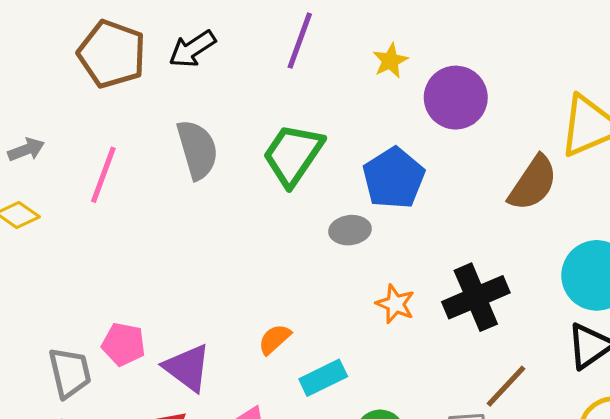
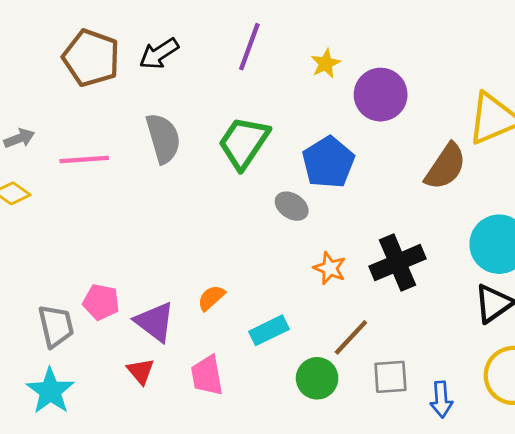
pink line: (103, 175) -> (84, 159), turned 66
gray ellipse: (350, 230) -> (292, 206), turned 40
orange semicircle: (275, 339) -> (211, 298), moved
brown line: (506, 386) -> (351, 337), moved

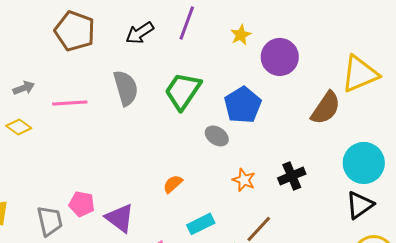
black arrow: (159, 54) -> (140, 33), moved
black cross: (398, 263) -> (292, 176), size x0.7
orange semicircle: (211, 298) -> (173, 184), moved

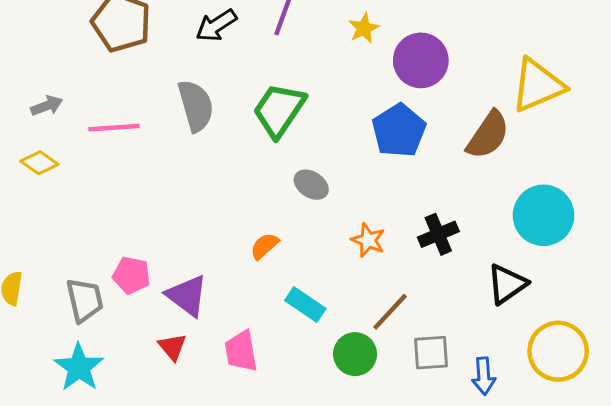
blue pentagon: (243, 105) -> (399, 131), moved
gray ellipse: (217, 136) -> (311, 185), moved
black triangle: (360, 205) -> (507, 284), moved
cyan rectangle: (201, 224) -> (305, 304), turned 60

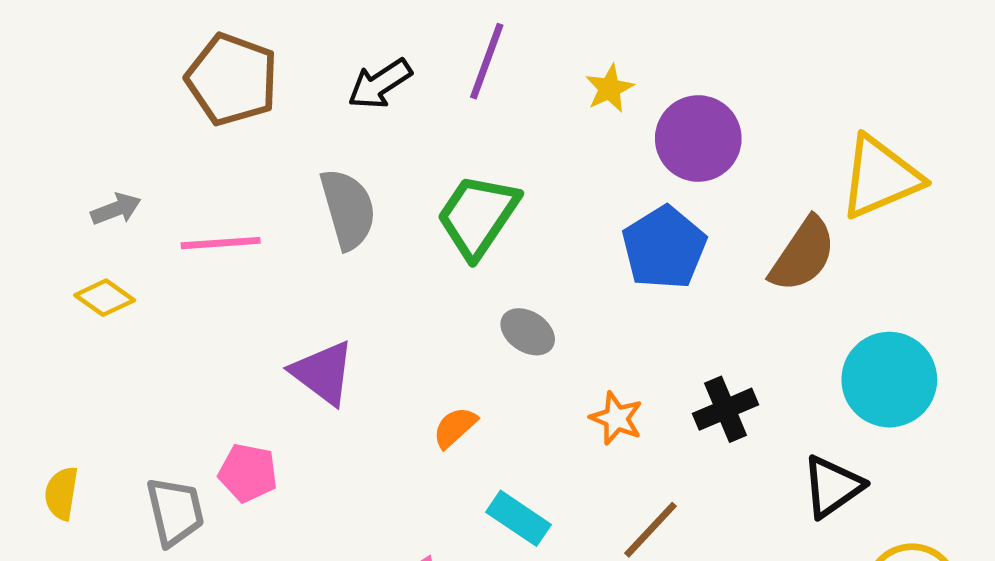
purple triangle: (187, 296) -> (323, 373), moved

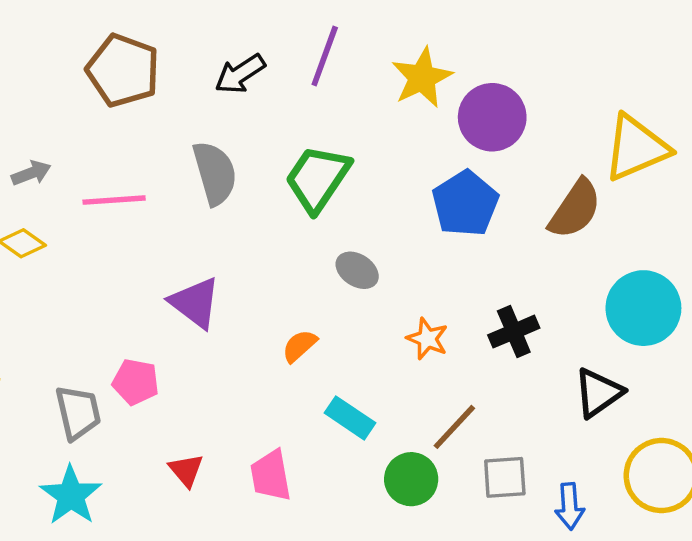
yellow star: (610, 88) -> (422, 78), size x1.6

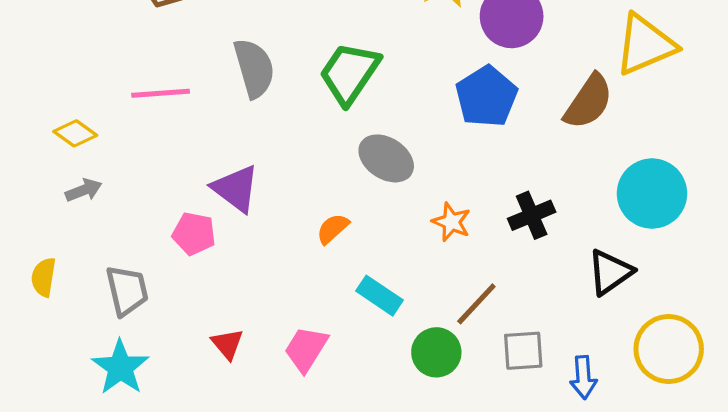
gray arrow: (31, 173) -> (84, 190), moved
gray ellipse: (357, 270) -> (386, 158), size x1.4
pink pentagon: (136, 382) -> (194, 234), moved
pink trapezoid: (271, 476) -> (306, 349), turned 42

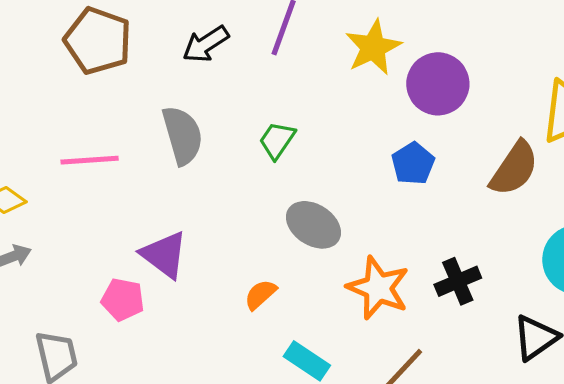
green trapezoid: (349, 73) -> (277, 140), size x0.6
blue pentagon: (486, 97) -> (413, 163), size x0.7
orange star: (451, 222) -> (378, 288), size x1.6

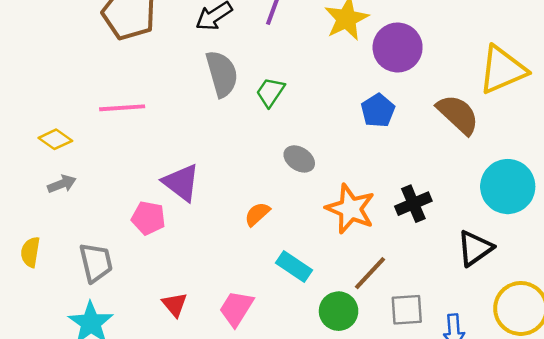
gray semicircle: (182, 135) -> (222, 74), moved
brown semicircle: (514, 168) -> (458, 114), turned -81
gray ellipse: (313, 225) -> (299, 159), size x0.7

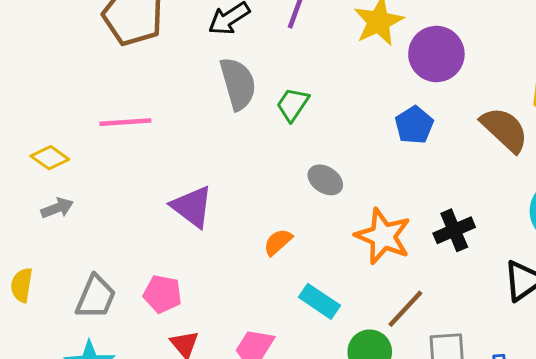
pink pentagon: (148, 218) -> (162, 294), moved
gray trapezoid: (96, 263) -> (96, 297), turned 36

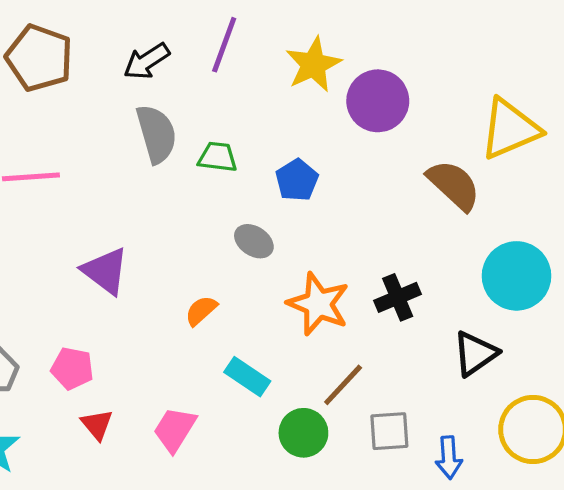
green trapezoid: (293, 104) -> (218, 157), turned 63
blue pentagon: (414, 125) -> (297, 180), moved

